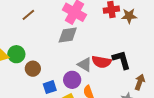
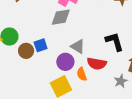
red semicircle: (102, 62) -> (97, 64), moved
blue square: (50, 87) -> (41, 45), moved

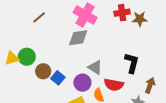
black L-shape: (115, 42) -> (132, 63), turned 30
blue square: (41, 45) -> (58, 78), moved, turned -32

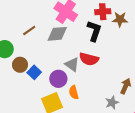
brown line: (39, 17) -> (29, 31), moved
black L-shape: (132, 63) -> (94, 31), moved
red semicircle: (114, 85) -> (89, 59), moved

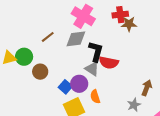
brown star: (120, 19) -> (129, 24), moved
black L-shape: (94, 31) -> (96, 51), moved
blue square: (34, 72) -> (65, 87), moved

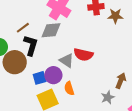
brown star: (129, 24) -> (115, 16), moved
black L-shape: (96, 51) -> (31, 45), moved
brown circle: (40, 72) -> (15, 62), size x1.5
blue square: (65, 87) -> (40, 78), turned 32

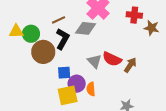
purple circle: (53, 75) -> (77, 84), moved
brown arrow: (121, 81) -> (130, 65), moved

